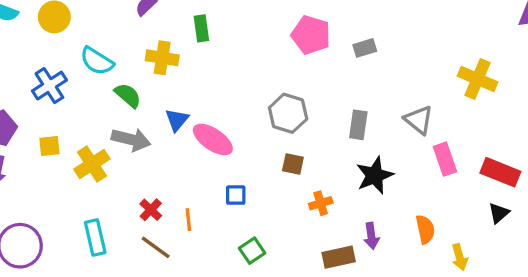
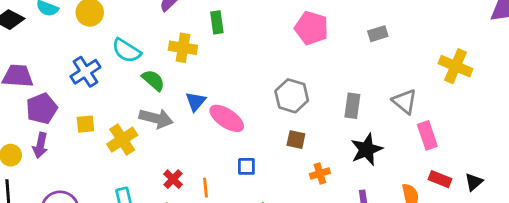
gray rectangle: (365, 48) -> (378, 34), moved
red rectangle: (500, 172) -> (440, 179), moved, size x0.7

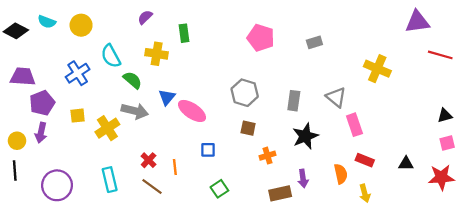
cyan semicircle: (126, 51) -> (111, 56), turned 30
black triangle: (474, 182) -> (406, 164), moved, turned 42

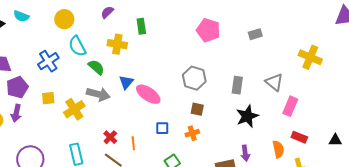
yellow circle: (81, 25) -> (64, 19), moved
pink rectangle: (354, 125) -> (290, 106), turned 42
orange cross: (268, 156) -> (192, 133), moved

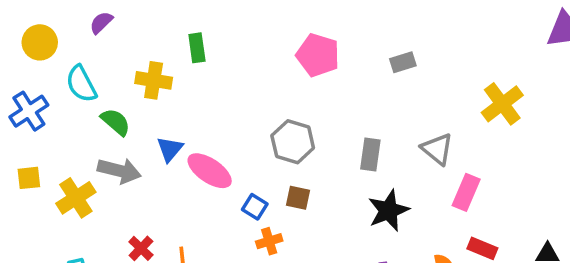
purple semicircle: (107, 12) -> (101, 23), moved
yellow circle: (64, 19) -> (40, 42), moved
yellow cross: (310, 57) -> (502, 104), turned 30
blue square: (162, 128) -> (255, 207), moved, turned 32
orange cross: (192, 133) -> (269, 241), moved

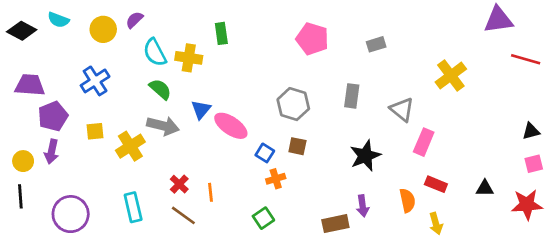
purple semicircle: (101, 23) -> (134, 20), moved
cyan semicircle: (81, 84) -> (155, 52), moved
gray rectangle: (370, 154) -> (352, 96), moved

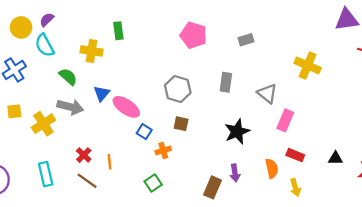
cyan semicircle: (155, 52) -> (45, 45), moved
yellow cross: (451, 76) -> (308, 65), turned -30
blue square: (265, 153) -> (144, 132), moved
brown rectangle: (335, 224) -> (212, 187), turned -55

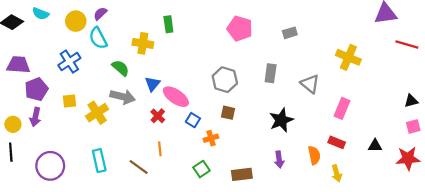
pink rectangle: (285, 120) -> (342, 108), moved
red cross: (84, 155) -> (158, 116), moved
brown rectangle: (212, 187) -> (242, 174), moved, turned 60

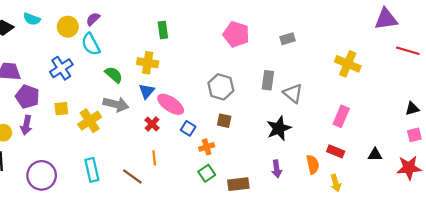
yellow cross: (143, 43) -> (148, 63), moved
gray triangle: (310, 84) -> (293, 93), moved
purple pentagon: (36, 89) -> (27, 97), turned -30
green square: (201, 169) -> (207, 173), moved

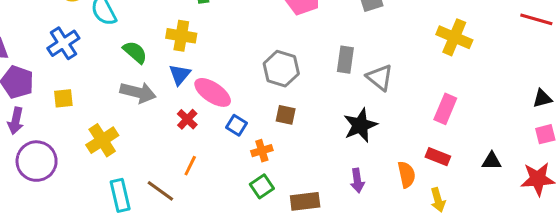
yellow cross: (90, 121) -> (102, 140), moved
orange line: (154, 158) -> (190, 166), turned 32
cyan rectangle: (92, 170) -> (120, 195), moved
purple circle: (42, 175) -> (37, 161), moved

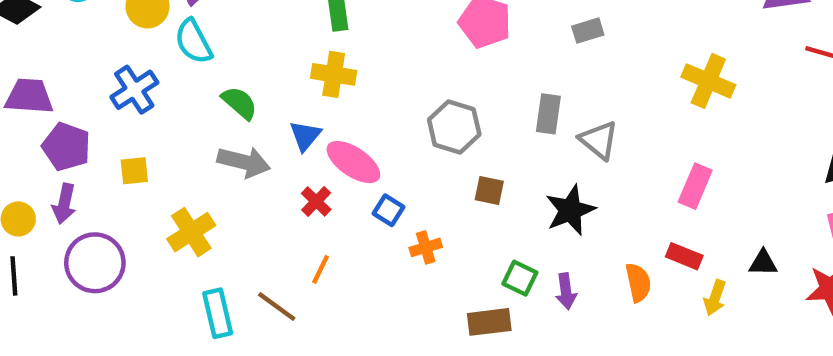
yellow cross: (181, 36) -> (334, 74), moved
brown square: (286, 115) -> (489, 190), moved
green square: (262, 186) -> (520, 278), moved, turned -30
yellow arrow: (438, 200) -> (715, 298), moved, turned 35

